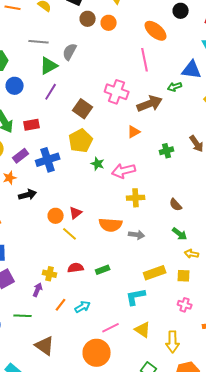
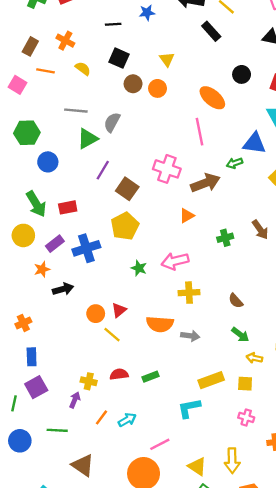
purple line: (51, 92) -> (103, 170), moved
green star: (98, 164) -> (139, 268), moved
yellow triangle: (143, 330) -> (197, 466), moved

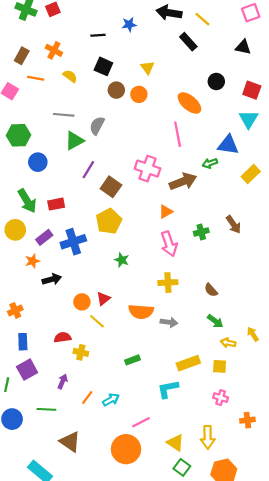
pink arrow: (175, 261) -> (169, 244), moved, turned -95
red semicircle: (119, 374) -> (63, 337), moved
yellow cross: (89, 381) -> (81, 352), moved

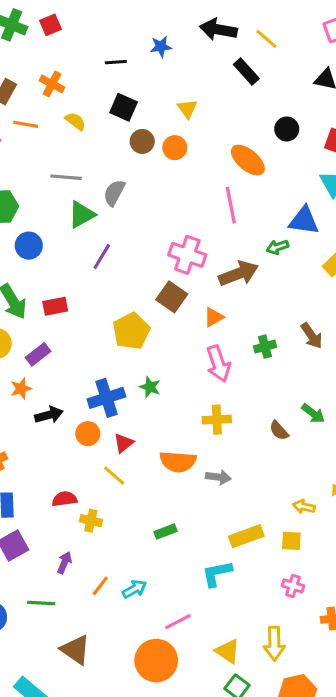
brown square: (111, 187) -> (172, 297), moved
blue cross: (73, 242) -> (106, 398), moved
orange circle: (82, 302) -> (88, 434), moved
green arrow: (215, 321) -> (313, 413), moved

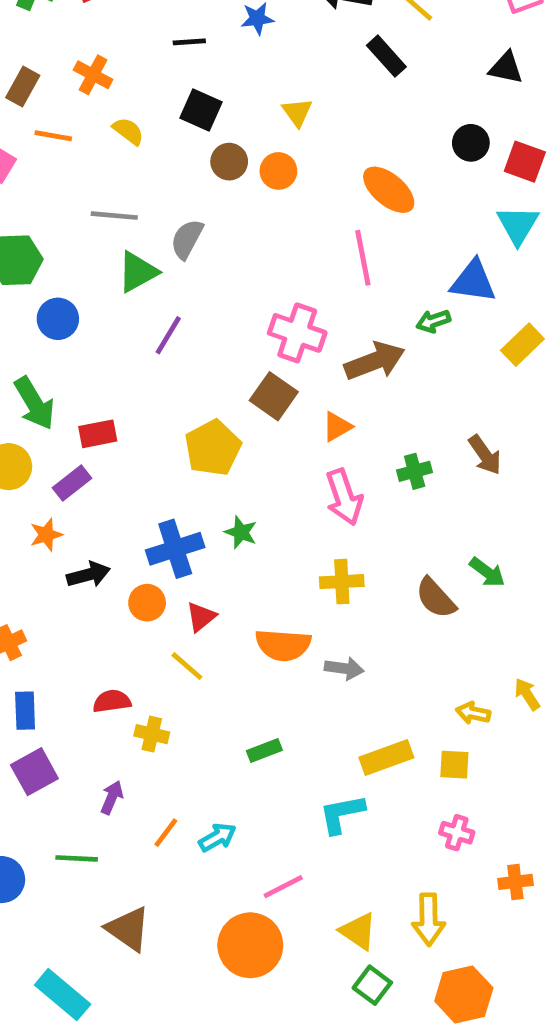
black circle: (287, 129) -> (471, 143), moved
red rectangle: (55, 306) -> (98, 434), moved
brown semicircle: (279, 431) -> (436, 598), size x1.4

